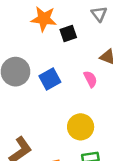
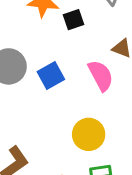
pink semicircle: (90, 79) -> (101, 75), size x1.5

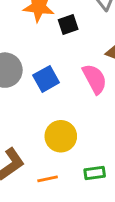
yellow circle: (89, 134) -> (61, 136), moved

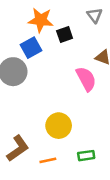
blue square: (46, 79) -> (31, 48), moved

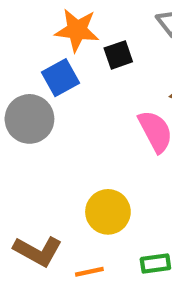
brown L-shape: (18, 148) -> (38, 251), turned 64

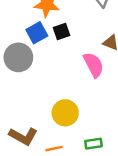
black square: (118, 55) -> (61, 32), moved

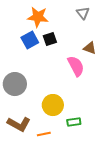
gray circle: (18, 57) -> (15, 84), moved
green rectangle: (94, 144) -> (74, 122), moved

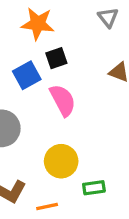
blue square: (30, 40) -> (27, 75), moved
pink semicircle: (76, 66) -> (63, 100), moved

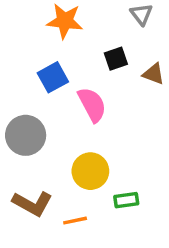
black square: (56, 58) -> (116, 59), moved

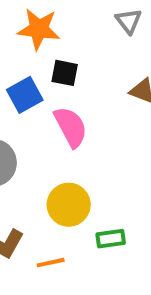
black square: (116, 59) -> (65, 73), moved, turned 30

